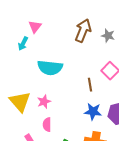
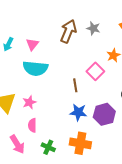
pink triangle: (35, 27) -> (32, 44), moved
gray star: (108, 36) -> (93, 28), moved

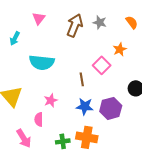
pink triangle: (32, 44) -> (39, 18), moved
pink star: (29, 102) -> (51, 100), moved
green cross: (48, 147) -> (63, 141), moved, turned -32

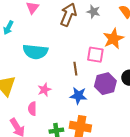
orange star: (120, 49) -> (113, 39), size x1.5
pink square: (102, 65) -> (95, 55), turned -36
purple hexagon: (111, 108) -> (105, 84), moved

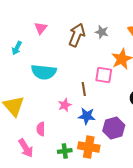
purple hexagon: (105, 84) -> (114, 128), moved
pink star: (44, 90) -> (65, 105), moved

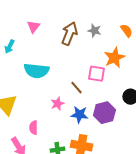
brown line: (84, 89) -> (76, 88), turned -32
purple hexagon: (114, 128) -> (104, 113), moved

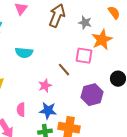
gray star: (94, 31) -> (85, 23), moved
cyan semicircle: (36, 71) -> (24, 53), size x0.7
blue star: (79, 115) -> (48, 111), moved

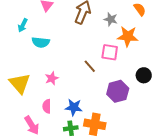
orange star: (102, 40) -> (128, 36), turned 30
cyan semicircle: (24, 53) -> (41, 42), moved
pink star: (45, 86) -> (52, 78), moved

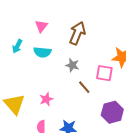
gray star: (111, 19) -> (72, 65), moved
cyan semicircle: (41, 42) -> (42, 52), moved

